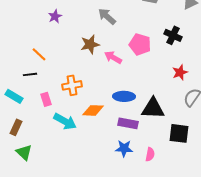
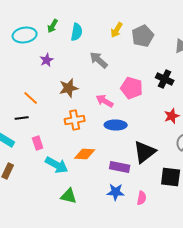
brown star: (90, 44) -> (69, 88), moved
orange cross: (72, 85) -> (75, 120), moved
blue ellipse: (124, 96) -> (116, 125), moved
black triangle: (153, 108) -> (145, 152), turned -40
green triangle: (24, 152) -> (69, 196), moved, turned -30

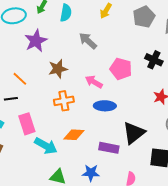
gray pentagon: (143, 36) -> (144, 17), moved
purple star: (47, 60) -> (36, 41), size x1.6
pink rectangle: (38, 143) -> (27, 124), size x1.5
blue star: (116, 192) -> (91, 173), moved

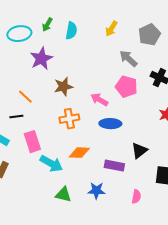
gray arrow: (88, 41) -> (128, 59), moved
black triangle: (134, 133) -> (139, 151), size x0.7

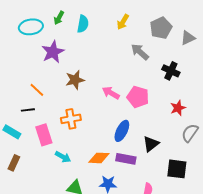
pink pentagon: (126, 87) -> (138, 97), moved
orange cross: (69, 119) -> (71, 119), moved
blue ellipse: (110, 124) -> (122, 131), moved, turned -65
orange diamond: (79, 153) -> (99, 158), moved
cyan arrow: (51, 164) -> (63, 157), size x0.7

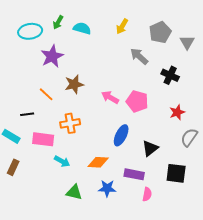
cyan semicircle: (83, 24) -> (82, 28), turned -84
gray triangle: (188, 38) -> (187, 42), turned -35
orange line: (37, 90) -> (46, 94), moved
pink rectangle: (44, 135) -> (43, 139), turned -65
purple rectangle: (126, 159) -> (134, 174), moved

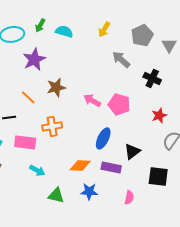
cyan arrow: (62, 161) -> (37, 170), moved
purple rectangle: (134, 174) -> (111, 167), moved

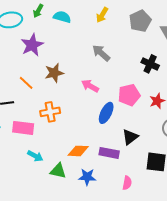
gray arrow: (121, 59) -> (101, 53), moved
pink pentagon: (119, 104) -> (129, 95), moved, turned -30
blue ellipse: (103, 138) -> (106, 113), moved
green triangle: (56, 195) -> (58, 171), moved

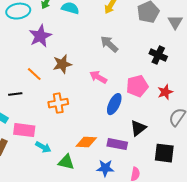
pink rectangle: (23, 128) -> (24, 130), moved
blue star: (87, 177) -> (105, 168), moved

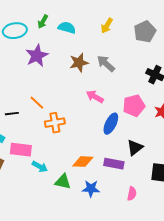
brown star: (62, 64) -> (79, 63), moved
orange line: (34, 74) -> (37, 103), moved
blue star: (105, 168) -> (91, 189), moved

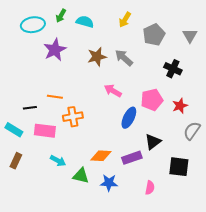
gray pentagon: (145, 32) -> (154, 35), moved
orange line: (37, 103) -> (55, 97), turned -35
pink rectangle: (21, 150) -> (45, 131), moved
purple rectangle: (114, 164) -> (132, 158), turned -30

